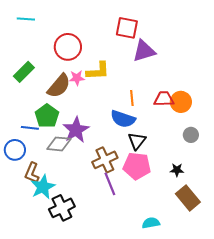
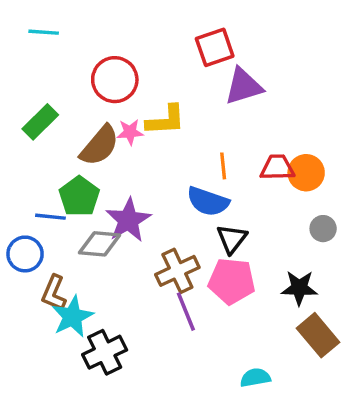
red square: (127, 28) -> (215, 47), turned -30
black star: (177, 170) -> (299, 288), size x1.5

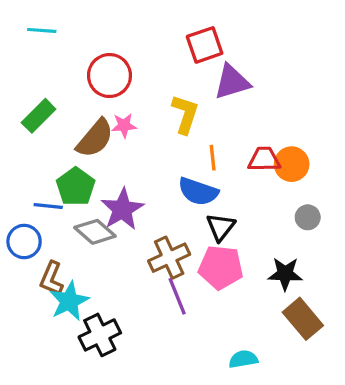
yellow L-shape: (166, 120) -> (185, 114), moved, turned -69
gray diamond: (100, 244) -> (95, 232), turned 36

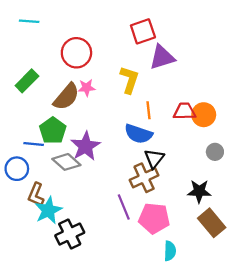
brown cross: (169, 258) -> (144, 178), moved
pink pentagon: (221, 267) -> (154, 218), moved
cyan semicircle: (243, 359) -> (170, 251), turned 102

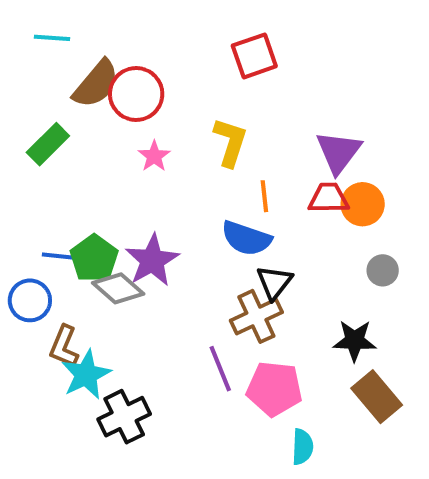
purple triangle: (162, 57) -> (339, 152), moved, turned -36
pink star: (87, 88) -> (154, 156), turned -30
brown semicircle: (66, 97) -> (96, 84), moved
green pentagon: (53, 130) -> (94, 258), moved

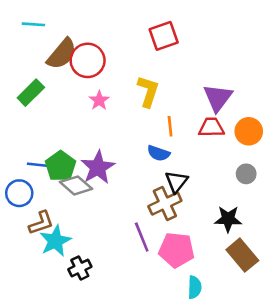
orange circle: (363, 204) -> (249, 131), moved
blue semicircle: (246, 238) -> (158, 153), size x0.7
brown L-shape: (64, 347) -> (41, 223), turned -132
black cross: (124, 417) -> (80, 268), size x0.7

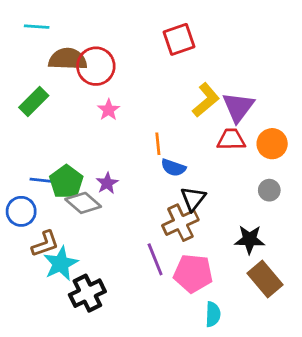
brown semicircle: (62, 54) -> (68, 59), turned -128
yellow L-shape: (148, 91) -> (206, 100), moved, turned 32
orange line: (170, 126) -> (158, 144), moved
purple star: (98, 167) -> (107, 183), size x0.6
black cross: (80, 268) -> (87, 293), size x1.4

